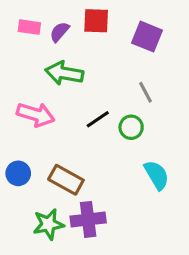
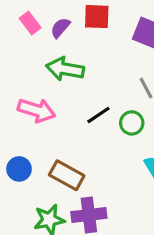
pink rectangle: (29, 27) -> (30, 23), turned 45

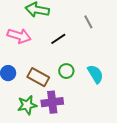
green circle: (132, 123) -> (66, 71), moved

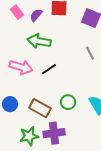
black line: (58, 39) -> (49, 69), moved

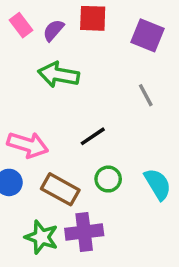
pink arrow: (21, 67) -> (28, 145), moved
black line: (49, 69) -> (93, 136), moved
green star: (29, 136) -> (41, 237), turned 30

